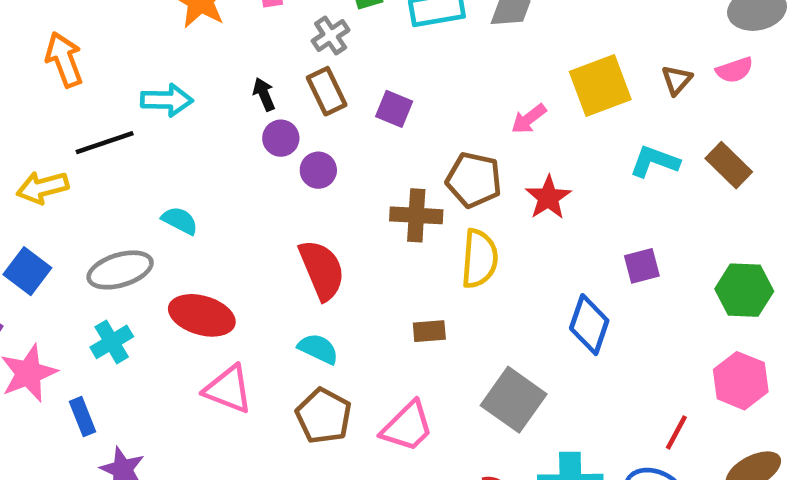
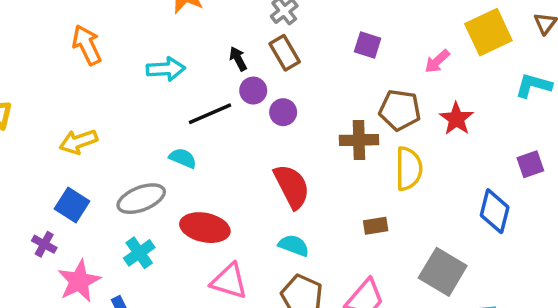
purple square: (394, 109) -> (368, 45), moved
black line: (105, 143) -> (210, 114), moved

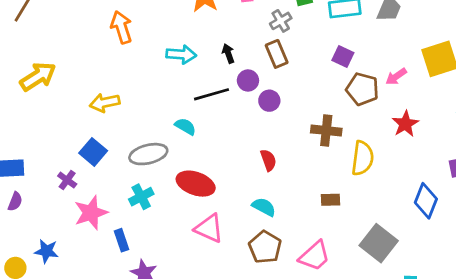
black arrow: (238, 59) -> (228, 53), moved
brown pentagon: (400, 110) -> (362, 89), moved
red semicircle: (292, 186) -> (268, 160), size x0.6

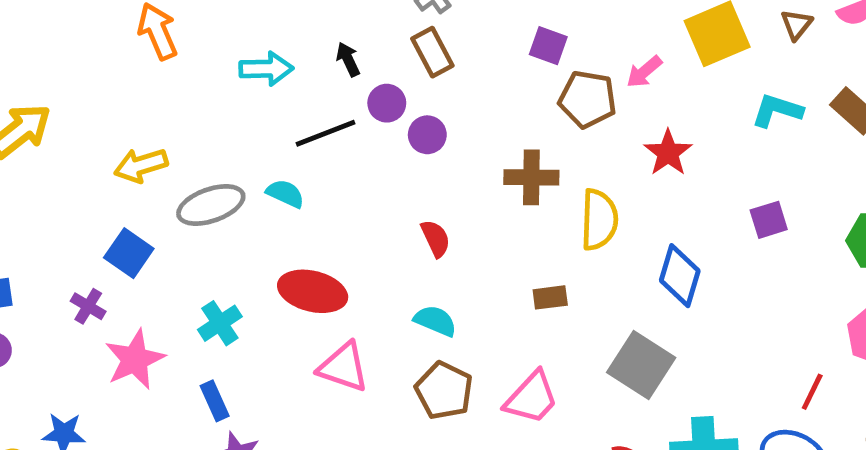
gray ellipse: (148, 154) -> (211, 205), moved
blue diamond: (426, 201) -> (680, 276), moved
blue rectangle: (122, 240) -> (215, 401), moved

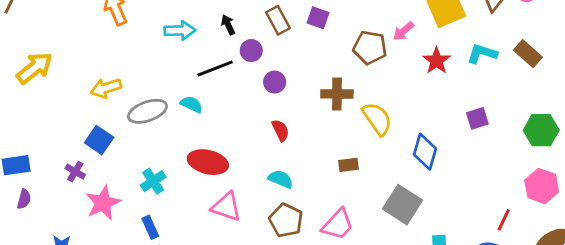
purple square: (548, 46) -> (318, 18), moved
purple circle: (427, 135) -> (275, 82), moved
red star: (668, 153) -> (437, 61), moved
yellow semicircle: (599, 220) -> (377, 119), turned -36

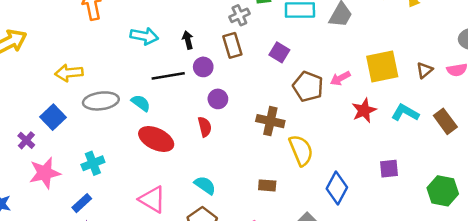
purple square: (318, 18) -> (279, 52), moved
red semicircle: (280, 130) -> (205, 127), moved
red ellipse: (208, 162) -> (156, 139), moved
blue rectangle: (150, 227) -> (82, 203), turned 60

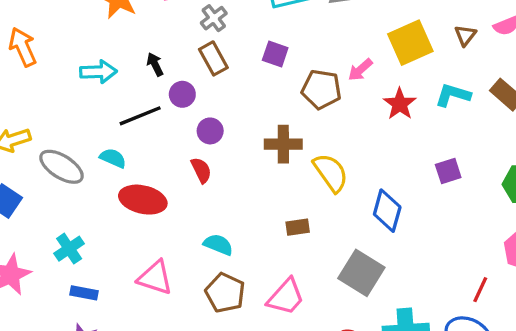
gray ellipse: (101, 101) -> (62, 167), turned 52
blue rectangle: (82, 203) -> (84, 293), moved, turned 66

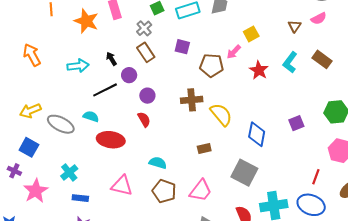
yellow square: (410, 43) -> (251, 34), moved, size x0.6
cyan L-shape: (453, 95) -> (290, 62), turned -65
purple square: (448, 171) -> (296, 123), moved

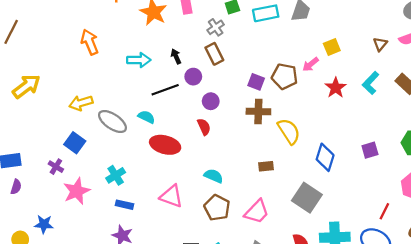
purple square: (182, 47) -> (256, 82), moved

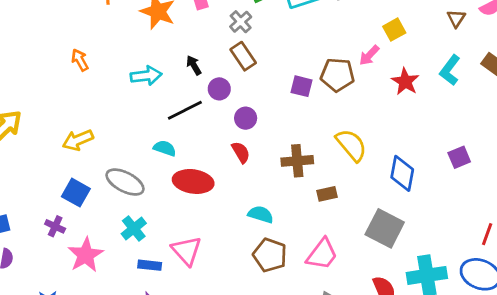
orange arrow: (90, 42) -> (80, 60), size x0.7
brown cross: (258, 111) -> (297, 161), moved
gray ellipse: (112, 122) -> (125, 182), moved
pink triangle: (171, 196) -> (187, 251), moved, turned 35

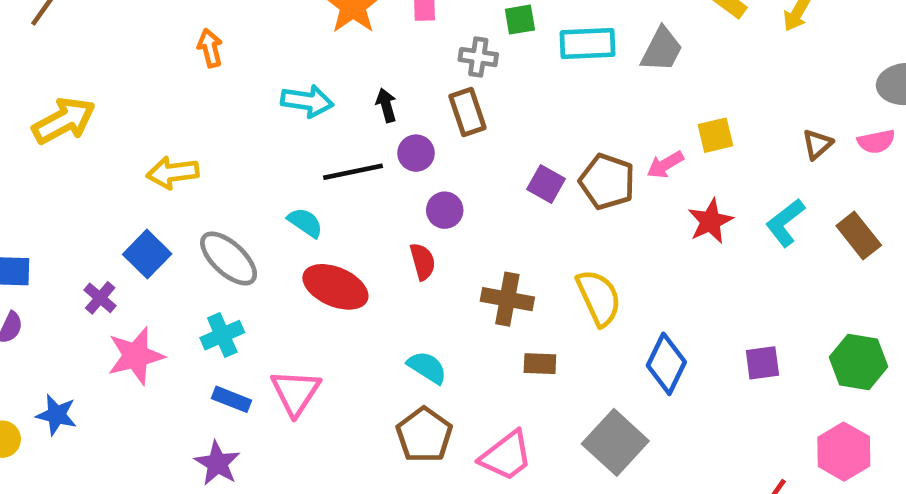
gray cross: (241, 22) -> (478, 57), turned 35

